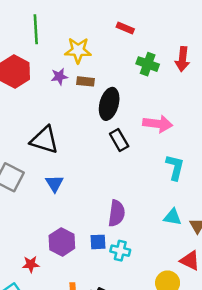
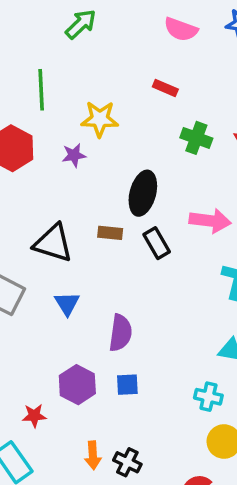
brown rectangle: (85, 81) -> (110, 233), moved
purple semicircle: (117, 213) -> (120, 333), moved
cyan cross: (120, 251) -> (208, 397), moved

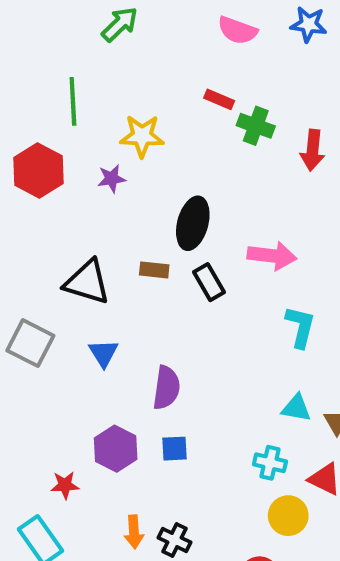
green cross: (196, 138) -> (256, 126), moved

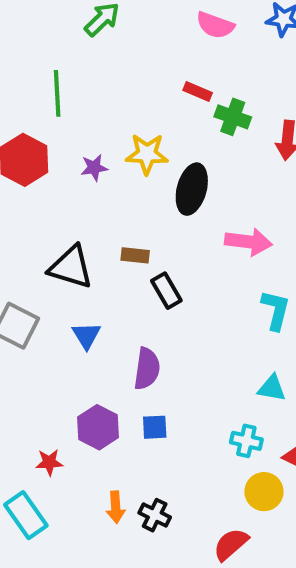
yellow star: (142, 136) -> (147, 154), moved
black ellipse: (193, 223) -> (192, 189), moved
black rectangle: (209, 282) -> (166, 291), moved

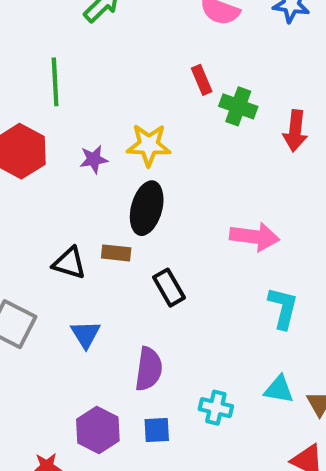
red rectangle: (198, 92) -> (202, 80), turned 44
black ellipse: (192, 189) -> (147, 208), moved
brown rectangle: (135, 255) -> (116, 253), moved
black triangle: (71, 267) -> (69, 263), size x0.7
cyan cross: (246, 441) -> (216, 408), moved

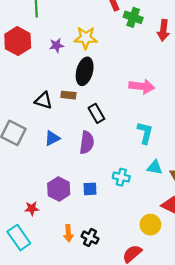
cyan L-shape: (283, 308) -> (145, 133), moved
blue triangle: (86, 334) -> (52, 138), turned 35
purple semicircle: (149, 369) -> (87, 143), moved

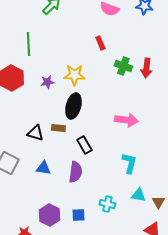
green cross: (133, 17) -> (123, 66), moved
blue triangle: (52, 138) -> (43, 168), turned 35

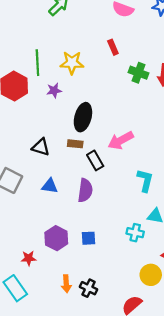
green line: (28, 44) -> (37, 63), moved
yellow star: (74, 75) -> (72, 63), moved
pink arrow: (126, 120) -> (121, 140), moved, turned 145
brown rectangle: (58, 128) -> (75, 144), moved
cyan cross: (107, 204) -> (135, 233), moved

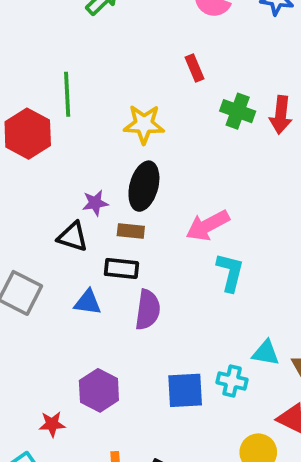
yellow star: (72, 63) -> (144, 124), moved
purple star: (54, 90) -> (95, 203), moved
black rectangle: (95, 160) -> (121, 269), moved, turned -54
cyan L-shape: (145, 180) -> (230, 272), moved
blue square: (89, 238) -> (185, 390), moved, size x1.5

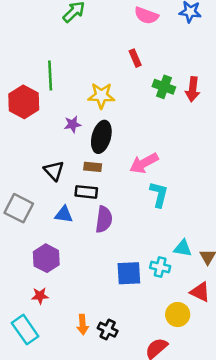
purple star: (95, 203) -> (73, 124), moved
black triangle: (73, 237) -> (54, 171), turned 30
purple hexagon: (99, 390) -> (46, 258), moved

